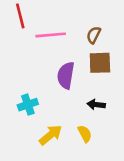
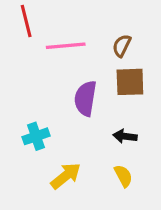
yellow semicircle: (85, 134) -> (123, 176), moved

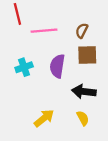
cyan cross: (36, 136) -> (24, 67), moved
black arrow: (125, 136) -> (84, 92), size x1.5

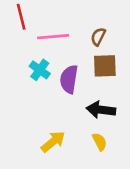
cyan cross: (24, 67) -> (40, 70), moved, turned -35

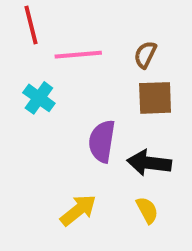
cyan cross: (40, 70) -> (39, 98), moved
purple semicircle: (69, 79) -> (102, 141), moved

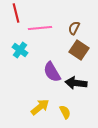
brown square: (155, 98) -> (79, 50), turned 36
purple semicircle: (102, 141) -> (52, 72), turned -40
yellow semicircle: (147, 210) -> (65, 112), moved

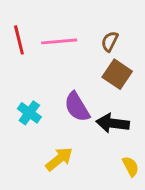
red line: (16, 13) -> (19, 40), moved
cyan cross: (20, 50) -> (29, 113), moved
yellow semicircle: (65, 112) -> (131, 166), moved

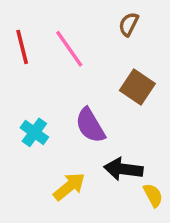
pink line: (59, 41) -> (69, 49), turned 60
brown semicircle: (110, 41) -> (129, 24), moved
black arrow: (113, 123) -> (123, 169), moved

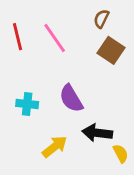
brown square: (137, 87) -> (111, 50), moved
cyan cross: (34, 132) -> (27, 104), turned -30

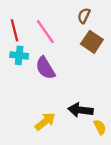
purple semicircle: (71, 99) -> (45, 68), moved
cyan cross: (27, 104) -> (19, 55), moved

